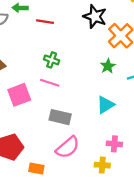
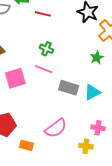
gray rectangle: (60, 117) -> (69, 88), moved

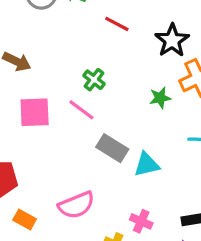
red line: (43, 14) -> (117, 24), moved
green star: (97, 58) -> (160, 98), moved

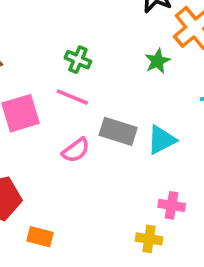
pink semicircle: (76, 205) -> (76, 150), moved, size x0.7

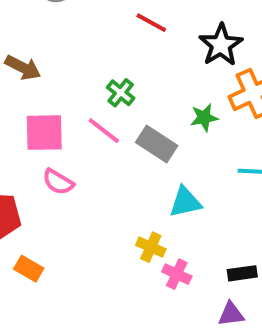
gray rectangle: (118, 131) -> (157, 144), moved
pink semicircle: (76, 150) -> (58, 182), moved, turned 52
yellow cross: (149, 239) -> (151, 247), moved

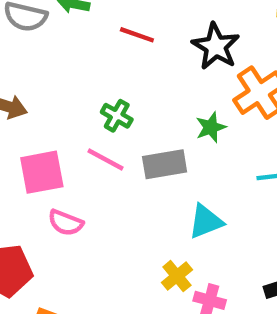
gray rectangle: (157, 144) -> (165, 164), turned -33
yellow cross: (151, 247) -> (177, 276), turned 36

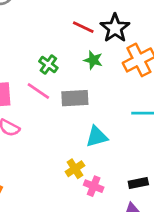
red line: (137, 35) -> (83, 27), moved
green star: (211, 127) -> (93, 60), moved, turned 30

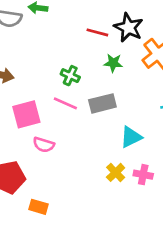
pink cross: (94, 186) -> (143, 175), moved

